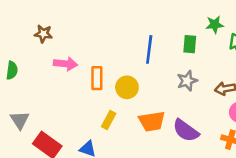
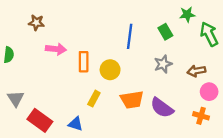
green rectangle: (190, 44) -> (165, 32), turned -35

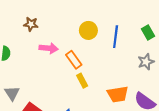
orange rectangle: (84, 62) -> (74, 60), turned -36
yellow circle: (110, 70) -> (88, 30), moved
yellow rectangle: (94, 99) -> (82, 81), moved, turned -56

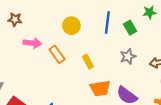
blue line: (116, 37) -> (107, 23), moved
yellow rectangle: (82, 81) -> (88, 62), moved

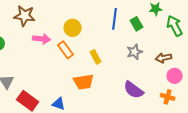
brown star: (15, 19) -> (25, 16), size x1.5
yellow circle: (71, 26) -> (73, 28), moved
orange trapezoid: (100, 88) -> (84, 82), moved

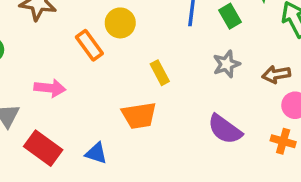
pink arrow: (42, 39) -> (50, 88), moved
orange rectangle: (66, 50) -> (89, 45), moved

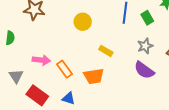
orange rectangle: (89, 45) -> (65, 69), moved
yellow rectangle: (160, 73) -> (106, 51), turned -32
purple semicircle: (225, 129) -> (144, 70), moved

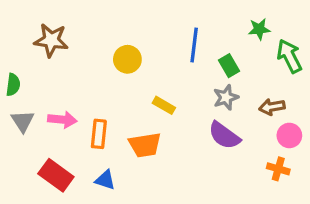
green rectangle: (147, 18) -> (229, 66), moved
orange rectangle: (65, 69) -> (99, 134), turned 42
gray triangle: (16, 76) -> (23, 121), moved

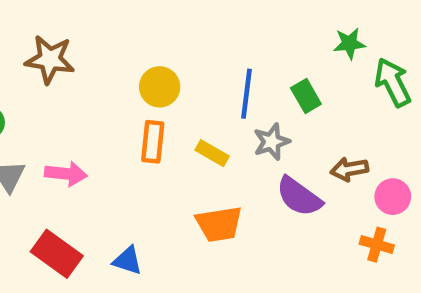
blue line: (194, 45) -> (246, 94), moved
gray star: (226, 97) -> (272, 142), moved
brown arrow: (272, 107) -> (349, 169), moved
orange rectangle: (99, 134) -> (153, 142), moved
orange trapezoid: (145, 145) -> (219, 224), moved

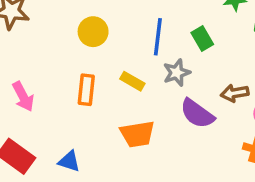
orange rectangle: (153, 142) -> (86, 90), moved
pink arrow: (66, 174) -> (23, 97), turned 56

